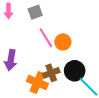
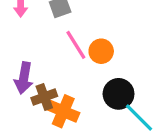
brown cross: (51, 73) -> (44, 97), moved

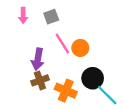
purple arrow: (24, 78) -> (38, 59), moved
orange cross: (63, 111) -> (66, 91), moved

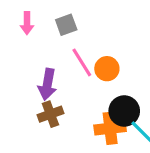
orange cross: (66, 91) -> (110, 128), moved, turned -30

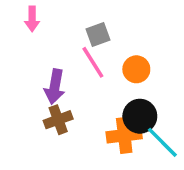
gray square: (66, 25) -> (98, 35), moved
orange circle: (107, 69) -> (136, 69), moved

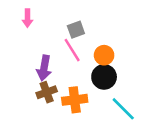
black circle: (140, 116) -> (104, 77), moved
orange cross: (124, 135) -> (75, 100), moved

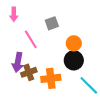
pink line: (72, 50) -> (31, 39), moved
purple arrow: (44, 68) -> (18, 62), moved

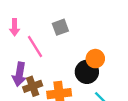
pink arrow: (14, 14) -> (15, 27), moved
orange circle: (74, 43) -> (95, 59), moved

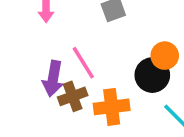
pink line: (35, 47) -> (83, 63), moved

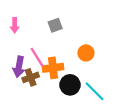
black circle: (152, 75) -> (70, 85), moved
orange cross: (112, 107) -> (53, 68), moved

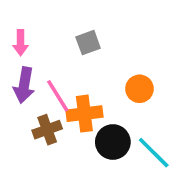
purple arrow: (19, 67) -> (24, 85), moved

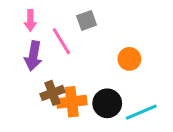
pink line: (58, 96) -> (61, 41), moved
orange cross: (84, 114) -> (72, 102), moved
cyan line: (154, 153) -> (141, 112), turned -68

